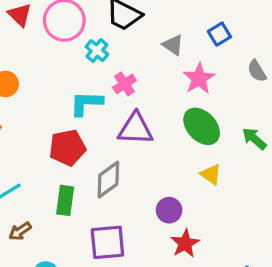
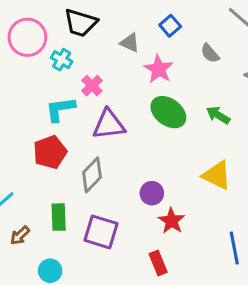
yellow triangle: (211, 174) -> (217, 175), moved, size x1.5
green rectangle: (65, 200) -> (59, 217), moved
purple square: (107, 242) -> (101, 232), turned 32

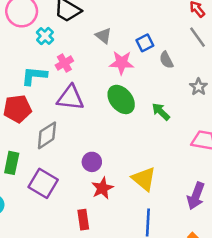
blue square: (170, 26) -> (145, 43), moved
pink star: (159, 69) -> (122, 63), turned 30
yellow triangle: (217, 175) -> (144, 179), moved

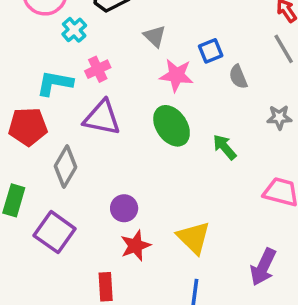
gray star: (198, 87) -> (279, 117), turned 30
gray diamond: (47, 135) -> (65, 167), turned -32

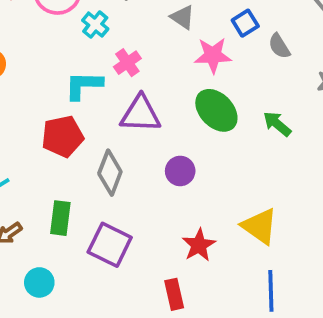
purple circle: (124, 208) -> (180, 171), moved

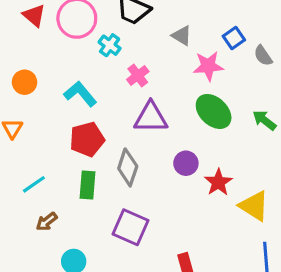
cyan L-shape: (84, 85) -> (80, 94), moved, turned 52
green rectangle: (60, 218) -> (88, 185), moved
red star: (199, 245) -> (218, 182), moved

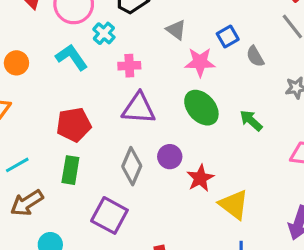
pink cross: (138, 75) -> (129, 66), turned 30
cyan L-shape: (80, 94) -> (72, 57), moved
gray diamond: (128, 167) -> (132, 166), moved
brown arrow: (47, 222) -> (27, 203), size x1.5

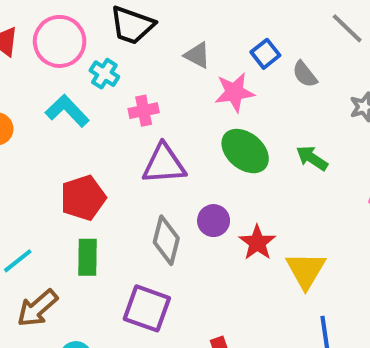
yellow triangle: (234, 205) -> (306, 270), turned 32

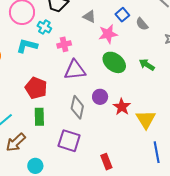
cyan L-shape: (67, 111) -> (27, 46), turned -30
red pentagon: (83, 198) -> (36, 88), turned -30

